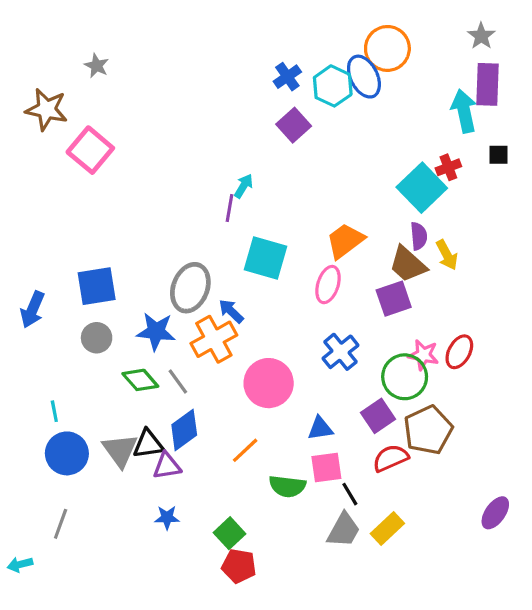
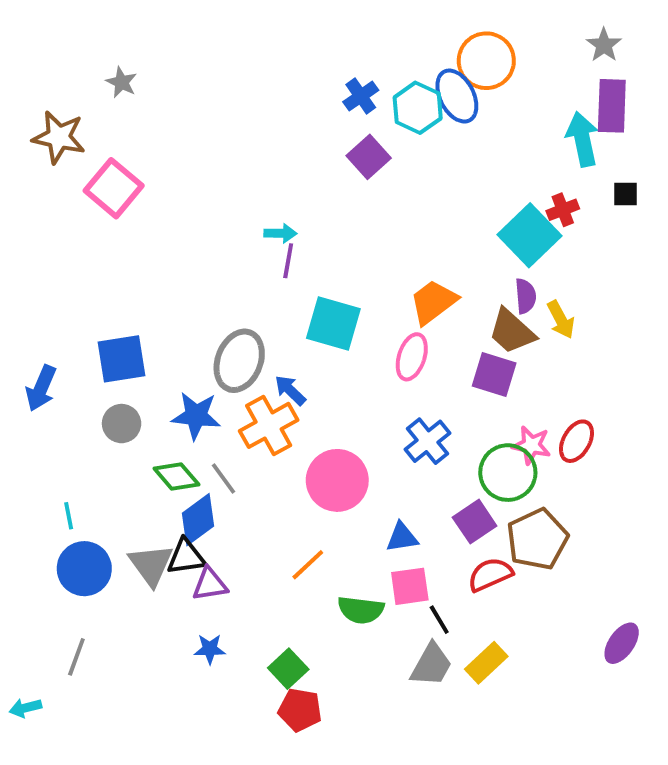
cyan arrow: (244, 186) -> (280, 233), moved, turned 60
purple square: (394, 299) -> (494, 374), turned 36
blue diamond: (184, 430) -> (198, 520), moved

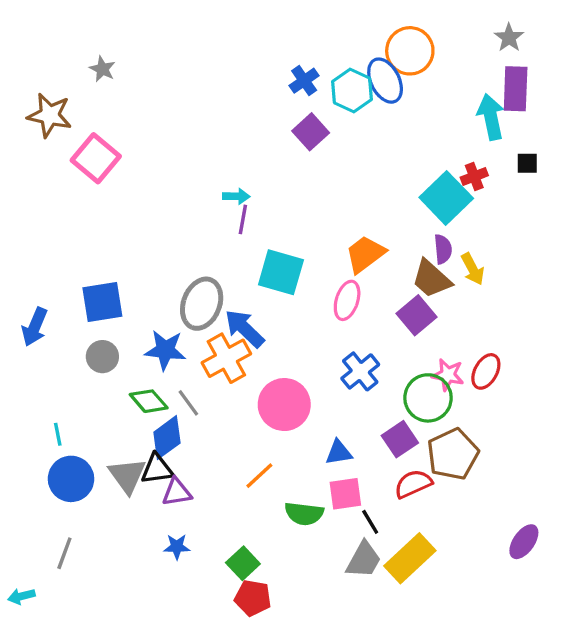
purple square: (494, 374) -> (416, 315), turned 33
blue arrow: (290, 390) -> (245, 328), size x1.5
yellow rectangle: (486, 663) -> (410, 558), size x1.4

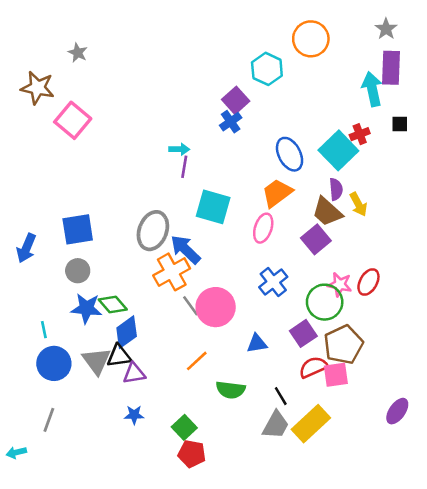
blue cross: (304, 81) -> (231, 122), moved
blue ellipse: (385, 81) -> (290, 154), moved
blue star: (165, 350) -> (86, 308), moved
gray line: (188, 403) -> (191, 306), moved
pink square: (345, 494) -> (336, 375), moved

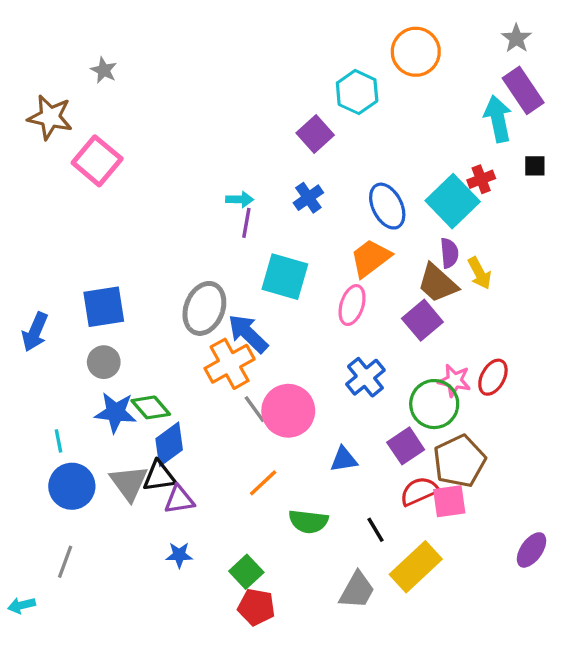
purple rectangle: (391, 68) -> (523, 90), turned -36
blue cross: (231, 122) -> (308, 198), moved
gray trapezoid: (276, 425) -> (357, 590), moved

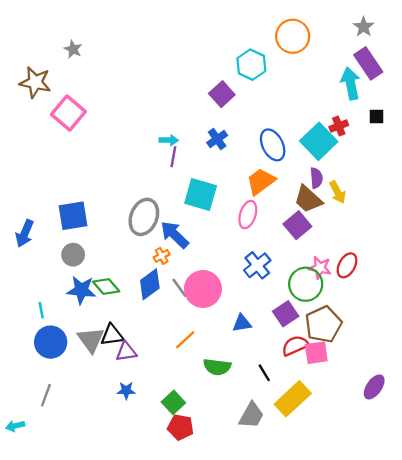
orange cross: (230, 364) -> (162, 256), size x0.5
blue diamond: (169, 444) -> (150, 284), moved

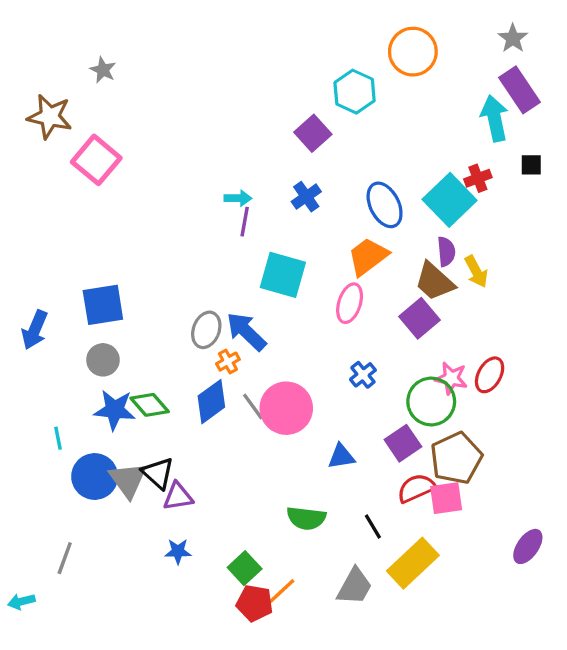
gray ellipse: (144, 217) -> (206, 330), moved, size x0.7
blue cross: (257, 265) -> (363, 375), size x0.7
black triangle: (112, 335) -> (158, 473), turned 50
orange line: (185, 340) -> (281, 591), moved
blue circle: (51, 342) -> (95, 476), moved

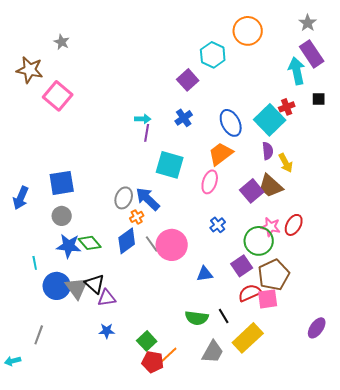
brown trapezoid: (435, 282) -> (271, 186), moved
green semicircle: (306, 518) -> (197, 318), moved

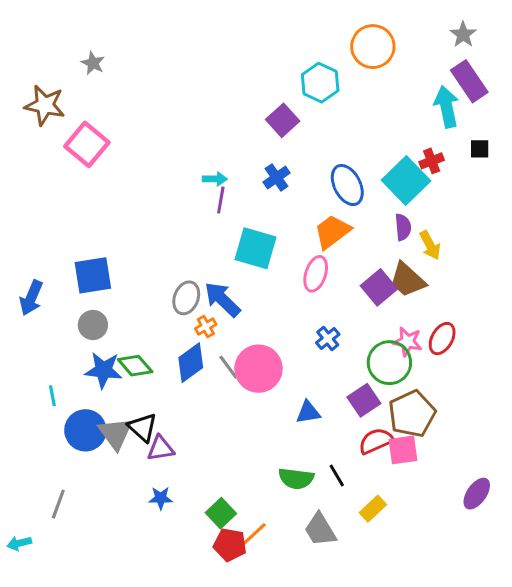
yellow rectangle: (248, 338) -> (373, 509), size x0.6
gray trapezoid: (213, 352) -> (320, 530), turned 120

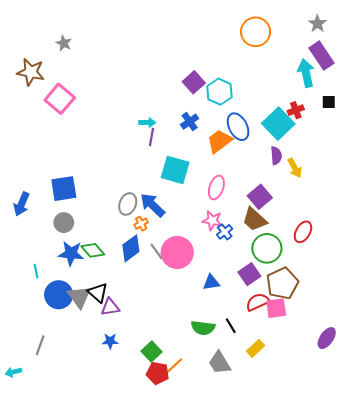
cyan hexagon: (320, 83) -> (219, 92), moved
orange trapezoid: (332, 232) -> (219, 141), moved
brown trapezoid: (407, 280) -> (255, 219), moved
pink star: (407, 342) -> (212, 221), moved

